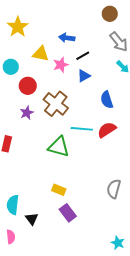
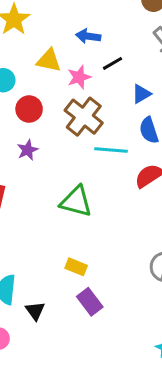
blue triangle: (84, 76) -> (141, 94), moved
brown cross: (56, 104) -> (84, 117), moved
cyan line: (82, 129) -> (111, 150), moved

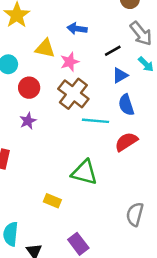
black line: (113, 63) -> (113, 51), moved
green triangle: (76, 202) -> (84, 172), moved
yellow rectangle: (76, 267) -> (52, 201), moved

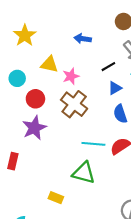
blue arrow: (77, 29) -> (83, 39), moved
purple star: (28, 121) -> (34, 128), size x1.6
cyan line: (95, 121) -> (93, 144), moved

